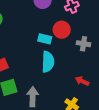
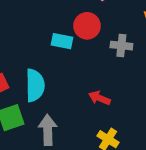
cyan semicircle: (48, 62) -> (35, 85), moved
red arrow: (82, 81) -> (99, 98), moved

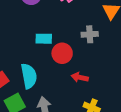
red circle: (87, 26) -> (62, 53), moved

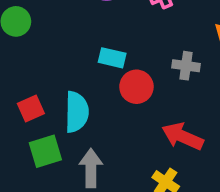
red arrow: (80, 77) -> (183, 136), moved, size x1.5

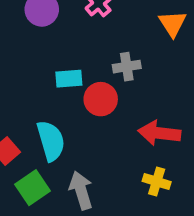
gray cross: (186, 66) -> (127, 67), moved

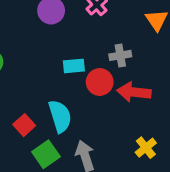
red arrow: (159, 133) -> (134, 92), moved
yellow cross: (157, 182) -> (146, 148), turned 35

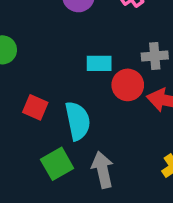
red square: (24, 125) -> (35, 107), moved, turned -30

